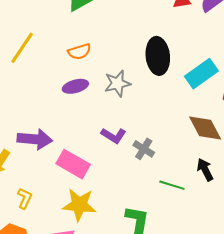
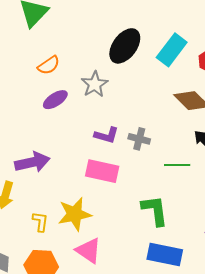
black ellipse: (158, 56) -> (125, 46), turned 60
pink rectangle: (73, 164) -> (102, 171), moved
yellow star: (79, 205) -> (75, 214), moved

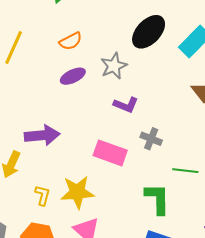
purple L-shape: (106, 135) -> (126, 105), moved
gray cross: (139, 139) -> (151, 139), moved
green line: (177, 165) -> (185, 171), moved

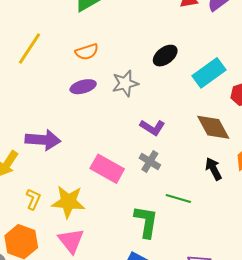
black ellipse: (149, 32) -> (165, 56), size x0.7
purple L-shape: (126, 105) -> (152, 127), moved

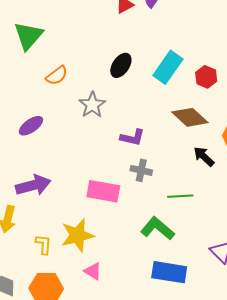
orange semicircle: (87, 52) -> (57, 76), moved
purple ellipse: (83, 87) -> (31, 126), moved
green L-shape: (146, 222) -> (158, 228), turned -40
pink triangle: (71, 241) -> (93, 271), size x0.7

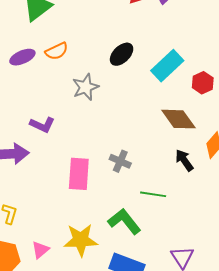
purple ellipse: (31, 126) -> (22, 57), moved
purple L-shape: (132, 137) -> (42, 125), moved
pink rectangle: (103, 191) -> (79, 174), turned 72
yellow star: (77, 235) -> (81, 240), moved
pink triangle: (93, 271) -> (40, 250), moved, turned 36

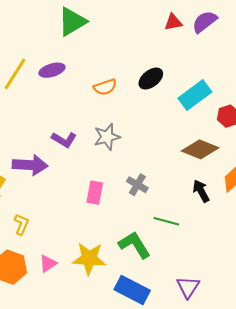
orange semicircle: (57, 51) -> (105, 87), moved
gray star: (86, 87) -> (107, 137), moved
brown diamond: (179, 119) -> (200, 149), turned -39
pink rectangle: (79, 174) -> (95, 193), size x0.7

